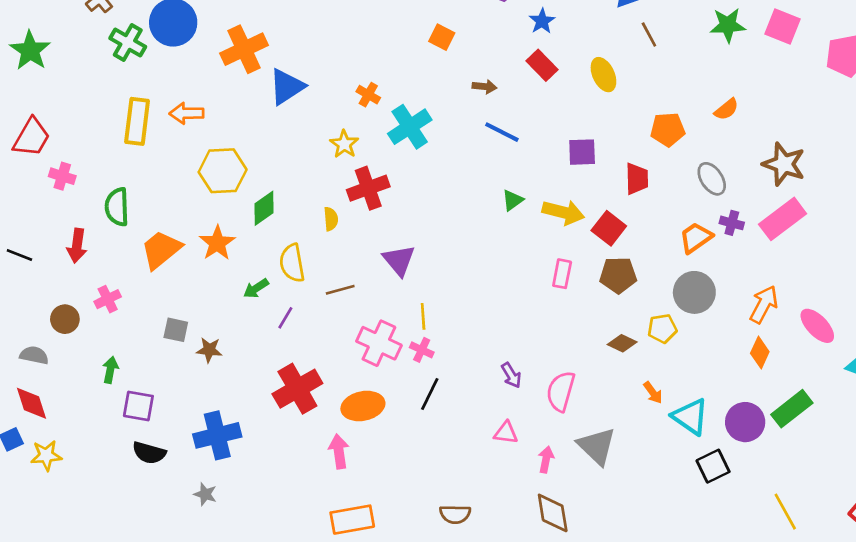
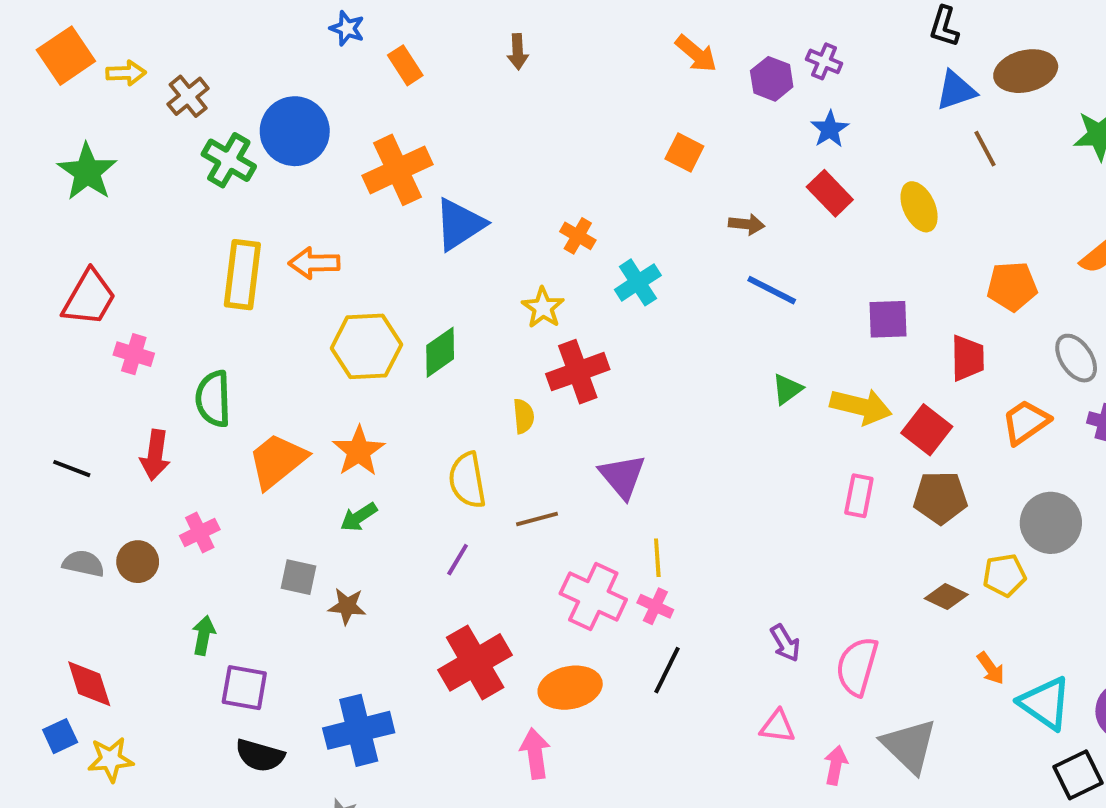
cyan cross: (410, 127) -> (638, 282), size x0.7
green diamond: (264, 208) -> (440, 352), moved
orange trapezoid: (696, 238) -> (1026, 422), moved
green arrow: (256, 288) -> (359, 517), moved
gray semicircle: (34, 355) -> (83, 564), moved

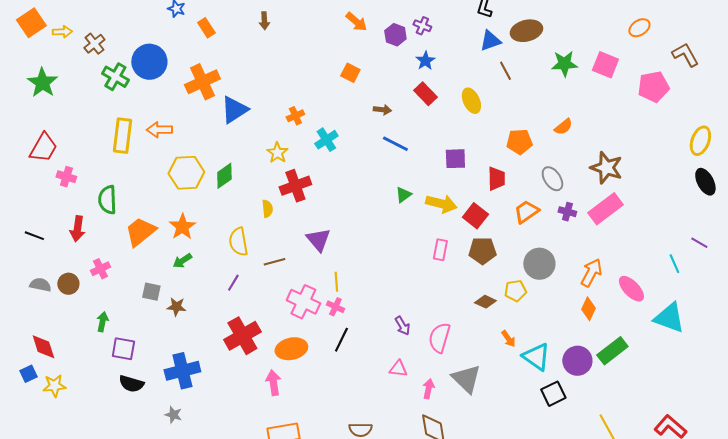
orange cross: (578, 236) -> (295, 116), turned 36

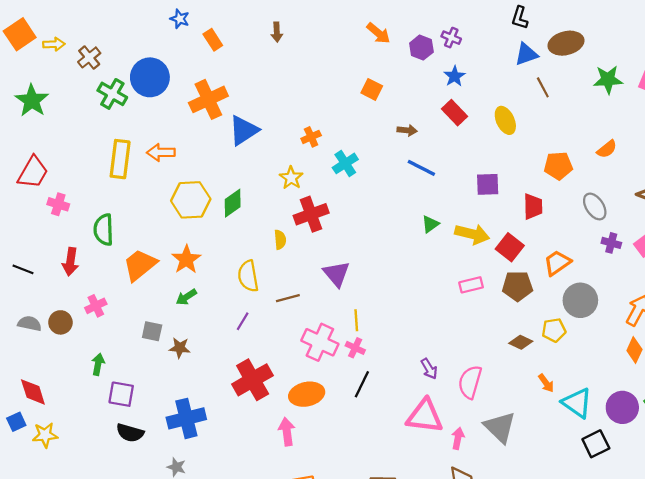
orange trapezoid: (526, 212) -> (557, 263), moved
pink rectangle: (440, 250) -> (471, 285), turned 65
pink triangle: (398, 369) -> (425, 416), size x1.8

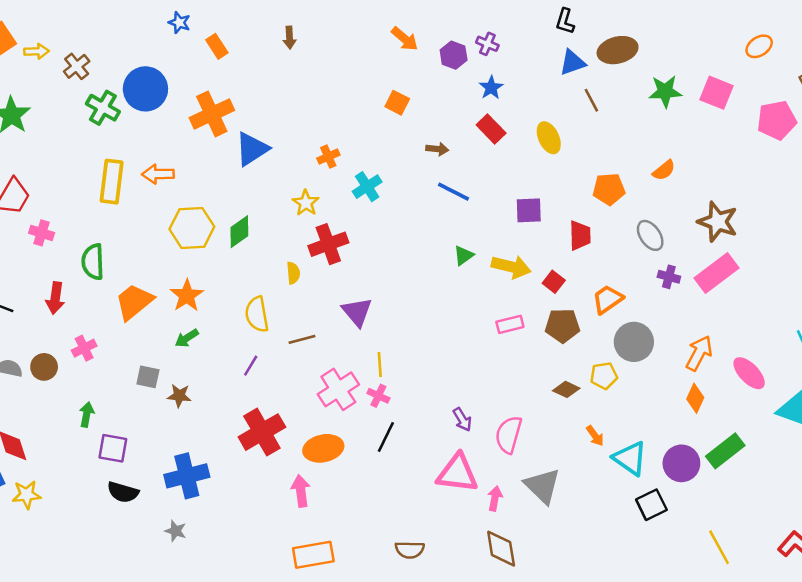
red square: (510, 247) -> (554, 282), size x0.7
pink cross: (320, 342) -> (338, 389), turned 32

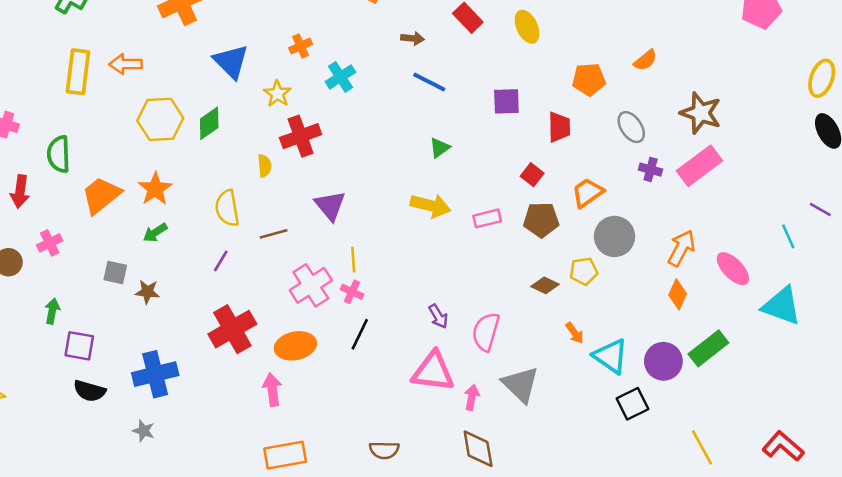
blue triangle: (252, 149) -> (231, 61), moved, turned -42
yellow arrow: (511, 267) -> (431, 206), moved

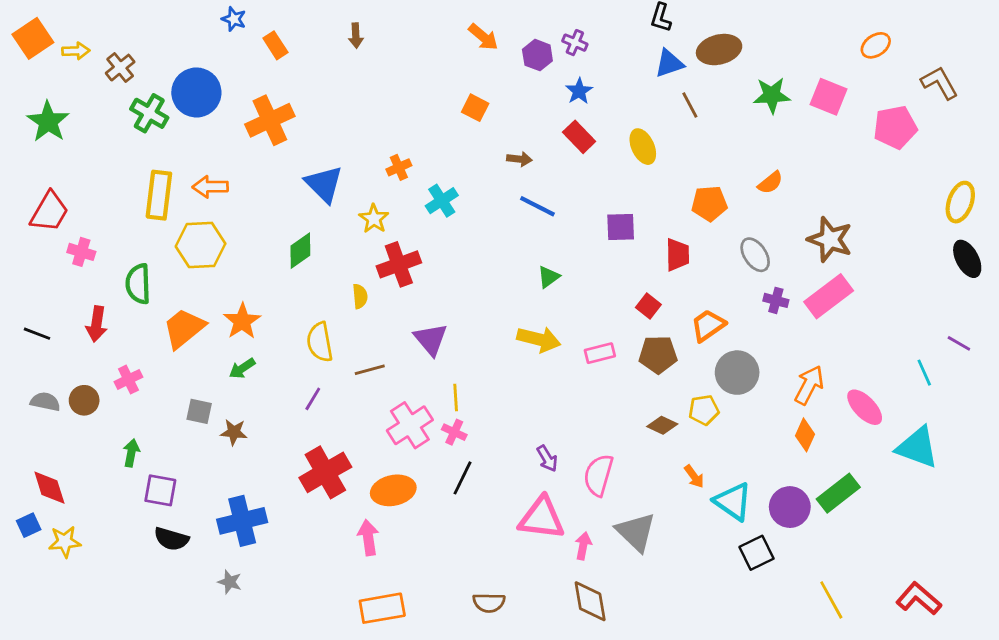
yellow hexagon: (160, 119) -> (201, 245), moved

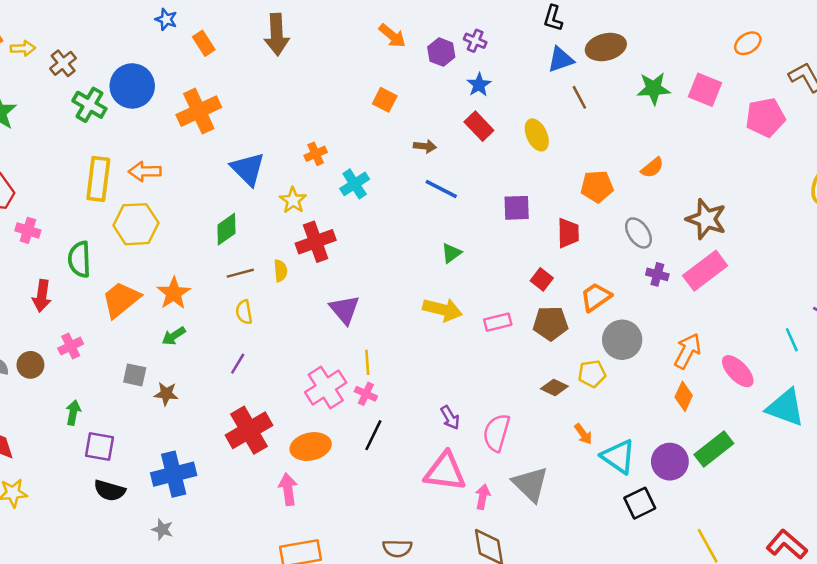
brown arrow: (356, 36) -> (277, 34), size x1.8
yellow semicircle: (320, 342) -> (244, 312), size x0.7
brown line: (370, 370) -> (240, 273), moved

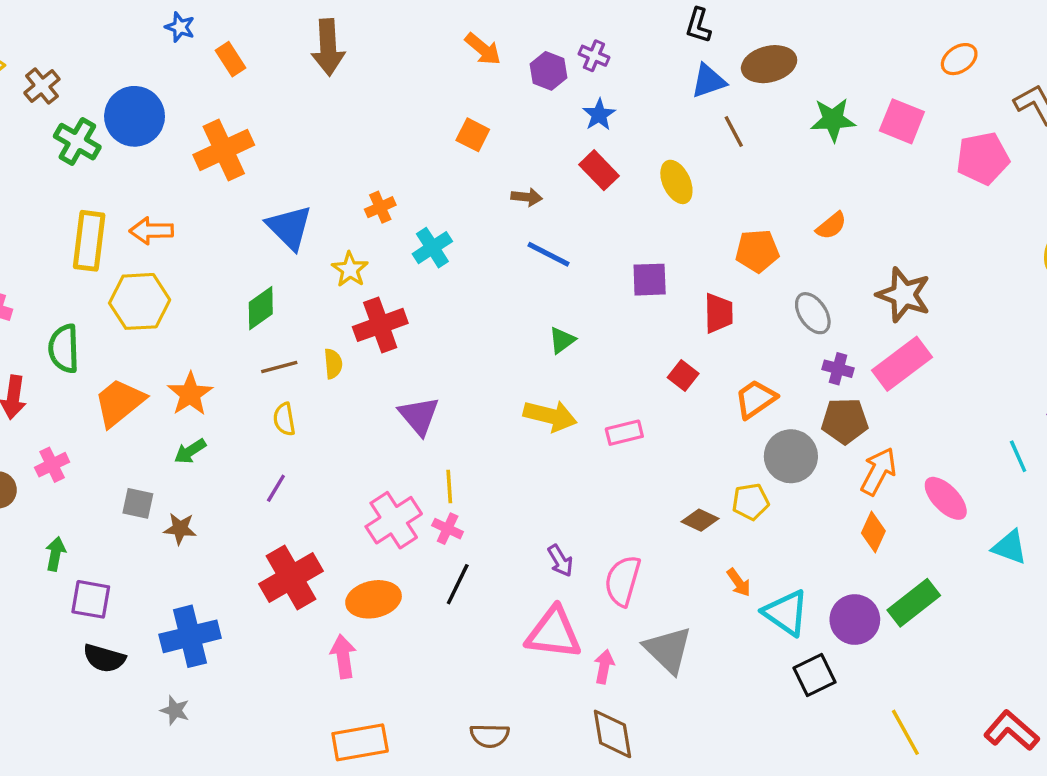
brown pentagon: (551, 323) -> (845, 421), moved
cyan triangle: (785, 408) -> (1010, 547), size x0.7

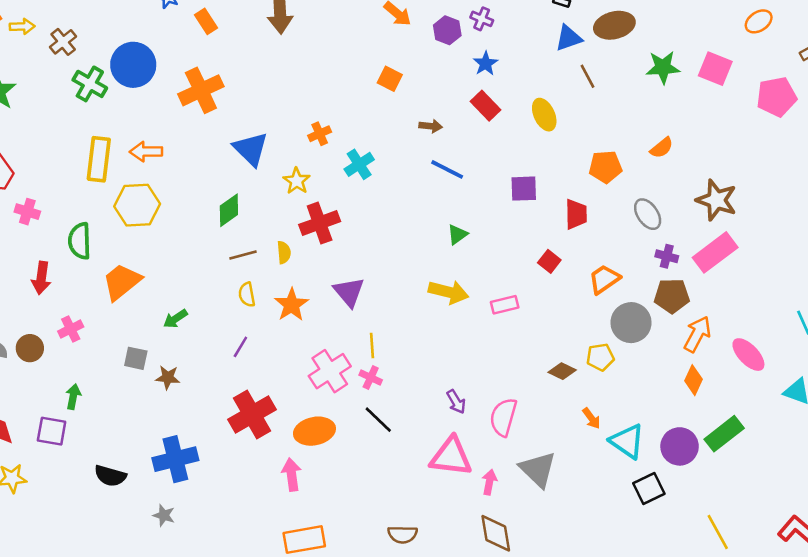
orange star: (190, 394) -> (292, 305), moved
black line: (458, 584) -> (378, 420), turned -72
purple square: (91, 599) -> (52, 431), moved

